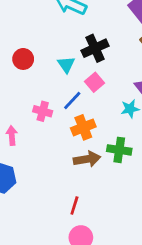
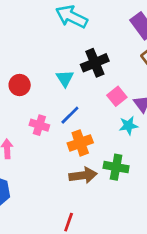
red circle: (23, 59) -> (20, 85), moved
pink square: (94, 82) -> (117, 96), moved

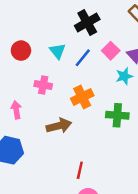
cyan triangle: (65, 78) -> (58, 51), moved
blue line: (70, 115) -> (83, 58), moved
brown arrow: (83, 175) -> (59, 126), moved

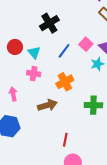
black cross: (87, 22) -> (49, 23), moved
cyan triangle: (58, 51) -> (34, 53), moved
green cross: (117, 115) -> (93, 105), moved

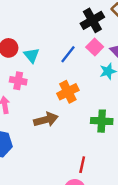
black cross: (49, 23) -> (92, 20), moved
pink cross: (34, 74) -> (18, 81), moved
red line: (65, 140) -> (82, 165), moved

